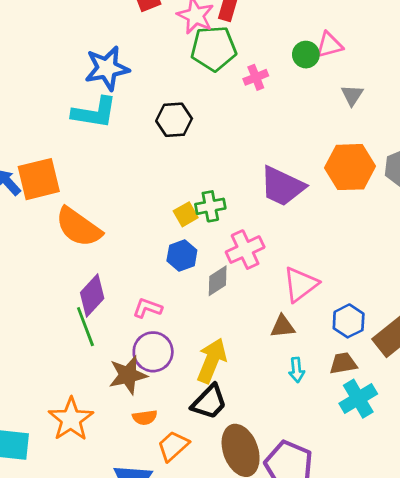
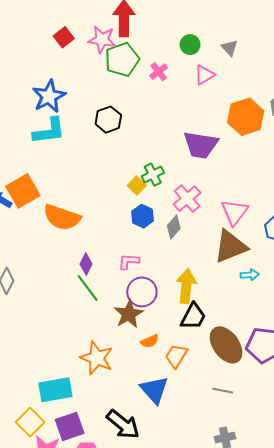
pink triangle: (329, 45) -> (204, 75), moved
gray triangle: (352, 95) -> (229, 48), moved
purple diamond: (92, 296) -> (86, 264), size x0.7
brown triangle: (283, 327) -> (230, 246), size x1.8
cyan arrow: (297, 370) -> (250, 275), turned -72

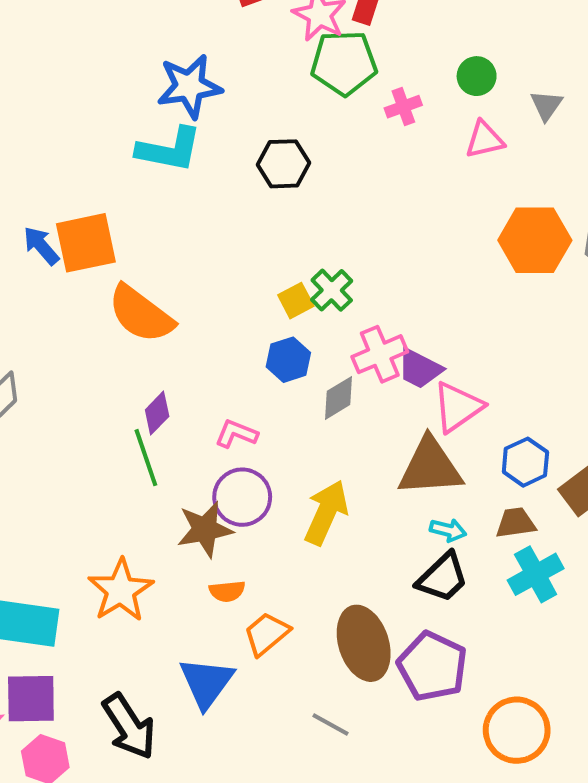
purple trapezoid: (201, 145) -> (420, 369), moved, size x0.7
green cross: (153, 175) -> (332, 290), turned -35
black trapezoid: (193, 316) -> (443, 577), moved

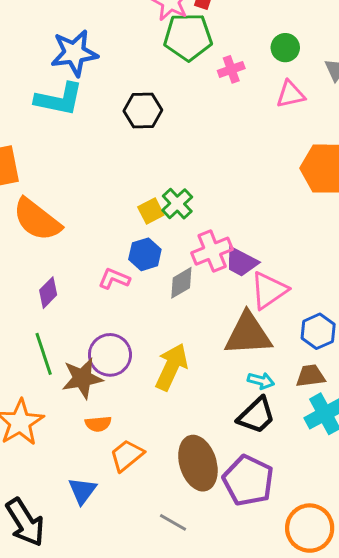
pink L-shape: (236, 434) -> (114, 279), moved
green line: (146, 458) -> (44, 354), moved
blue triangle: (206, 682) -> (82, 491), size x0.7

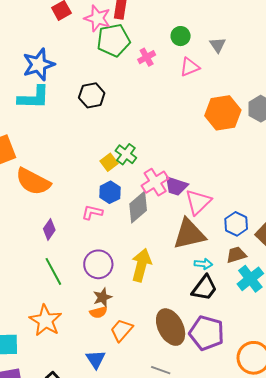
gray diamond: (181, 283) -> (138, 207), size x1.4
brown star: (82, 378) -> (102, 297), moved, size x0.7

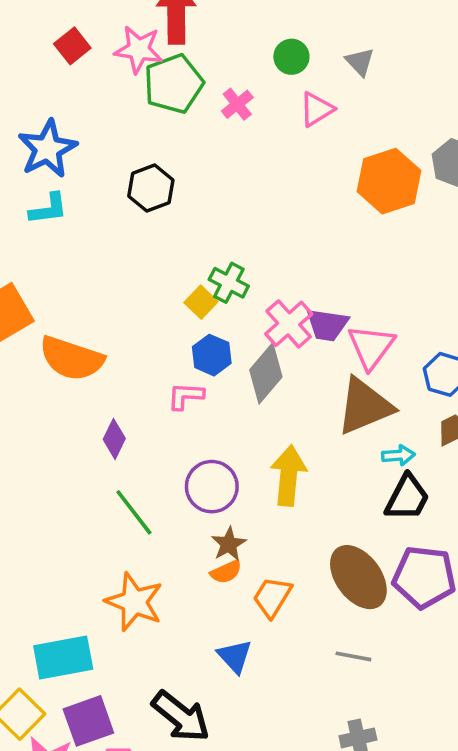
cyan L-shape: (34, 98) -> (48, 209), size x0.7

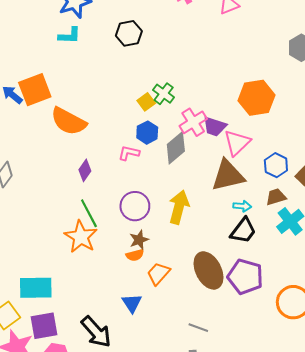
orange hexagon: (389, 181) -> (257, 98), moved
orange star: (134, 602) -> (81, 237), moved
gray line: (353, 656) -> (198, 328), moved

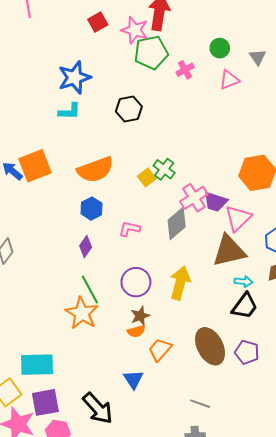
orange semicircle: (69, 121) -> (95, 170), moved, turned -48
blue hexagon: (147, 133) -> (92, 209), moved
purple pentagon: (245, 277) -> (247, 352), size x0.7

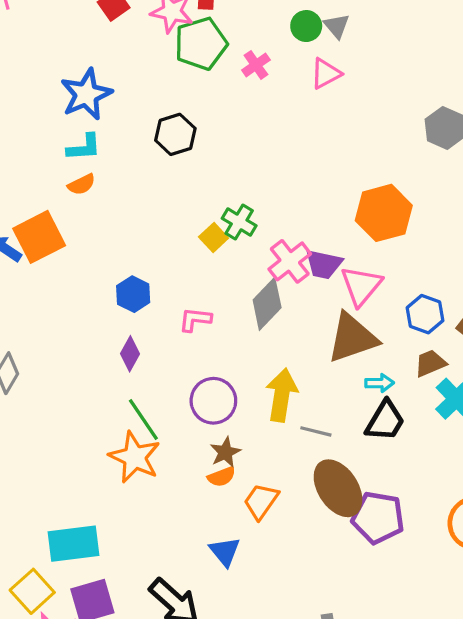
gray triangle: (258, 57) -> (337, 26), moved
orange semicircle: (95, 170) -> (81, 184), moved, size x0.5
purple pentagon: (247, 352) -> (378, 518), moved, size x1.4
gray line: (200, 404) -> (316, 431), moved

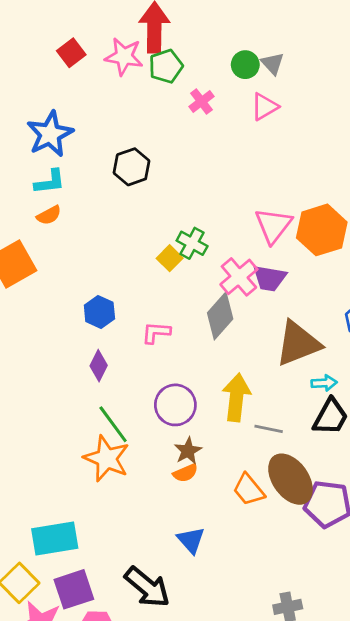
green pentagon: (201, 44) -> (166, 66), moved, size x0.7
pink triangle: (361, 286) -> (273, 225), moved
orange trapezoid: (261, 501) -> (249, 490), moved, turned -72

